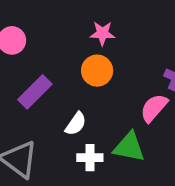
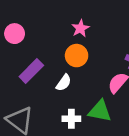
pink star: (102, 33) -> (80, 28), turned -30
white semicircle: (76, 124) -> (64, 83), moved

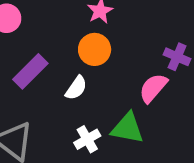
white cross: (71, 119) -> (87, 139), turned -30

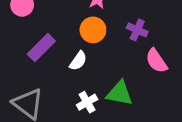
purple cross: (177, 57) -> (137, 30), moved
pink semicircle: (153, 88) -> (156, 61), moved, turned -75

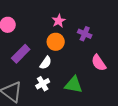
purple cross: (137, 30) -> (85, 34), moved
white cross: (87, 102) -> (43, 84), moved

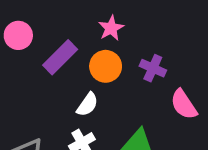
purple cross: (85, 34) -> (153, 68), moved
purple rectangle: (21, 54) -> (60, 57), moved

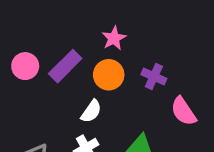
pink circle: (18, 35) -> (25, 66), moved

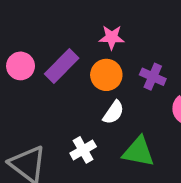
pink star: (114, 38) -> (112, 37), turned 30
white semicircle: (91, 111) -> (113, 112), moved

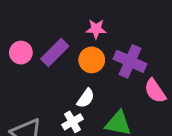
purple cross: (153, 77) -> (130, 61), size x1.5
white semicircle: (113, 112) -> (86, 98), moved

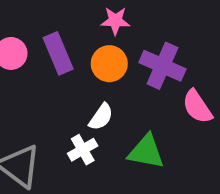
purple rectangle: (55, 53) -> (58, 53), turned -68

